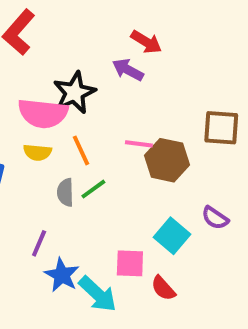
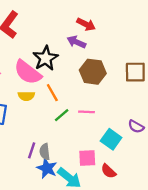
pink semicircle: (43, 113) -> (28, 72), turned 36
pink line: (139, 144) -> (86, 112), moved
brown hexagon: (167, 160) -> (93, 72), moved
gray semicircle: (65, 192) -> (45, 152), moved

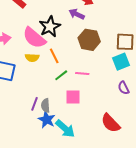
purple semicircle: (136, 126) -> (124, 88), turned 32
cyan square: (111, 139) -> (121, 62), moved, turned 30
pink square: (87, 158) -> (73, 97), moved
red semicircle: (108, 171) -> (111, 123), moved, size x1.5

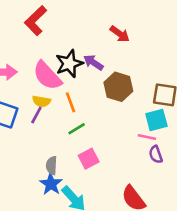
purple arrow: (77, 14) -> (93, 62), moved
pink line: (82, 73) -> (147, 137), moved
pink square: (73, 97) -> (89, 159), turned -35
purple line: (35, 104) -> (36, 115), moved

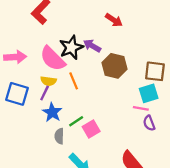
green line: (77, 129) -> (76, 121), moved
blue star: (51, 184) -> (52, 112), moved

